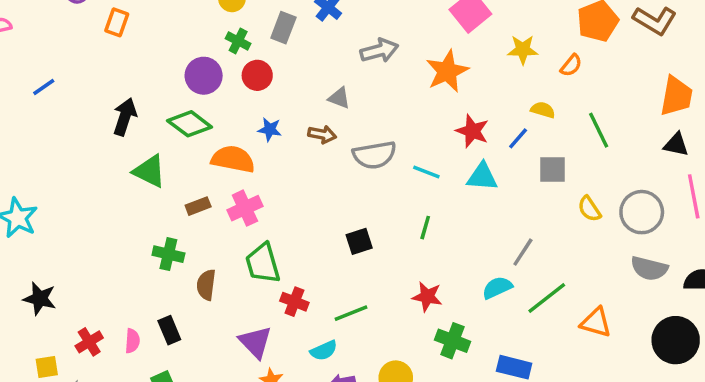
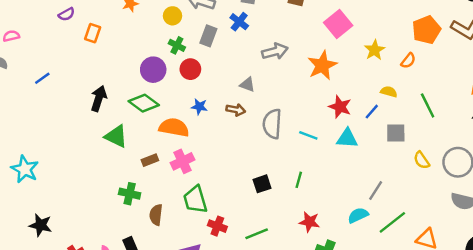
yellow star: (523, 50) -> (375, 50), turned -30
gray semicircle: (374, 155) -> (272, 124), turned 104
green line: (425, 228) -> (299, 180), moved

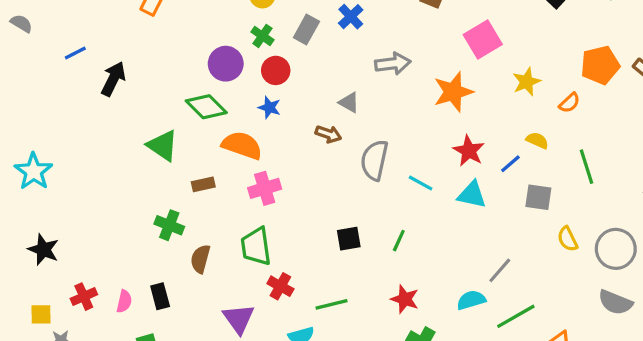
black arrow: (99, 98) -> (113, 79), moved
blue star: (199, 107) -> (269, 107), moved
pink cross: (183, 161) -> (265, 188), moved

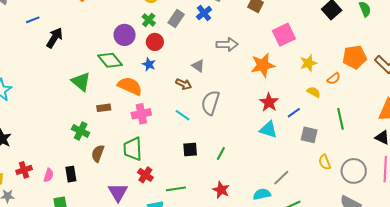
yellow semicircle: (537, 140) -> (314, 92), moved
cyan line: (421, 183) -> (183, 115), moved

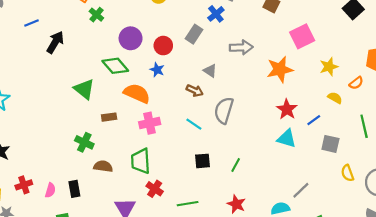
gray rectangle: (176, 19) -> (194, 34), moved
green cross: (149, 20) -> (96, 15), moved
brown semicircle: (98, 153) -> (103, 166), turned 78

